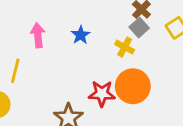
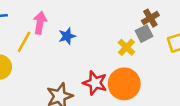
pink arrow: (38, 35) -> (40, 23), moved
blue star: (81, 35) -> (67, 36), moved

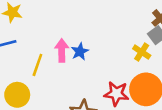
pink arrow: (40, 23) -> (62, 50), moved

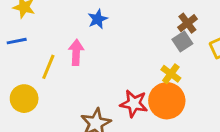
blue star: (80, 52) -> (98, 19), moved
yellow cross: (142, 52) -> (171, 74), moved

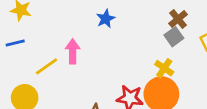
blue star: (98, 19) -> (106, 19), moved
yellow line: (48, 67) -> (47, 66), turned 35

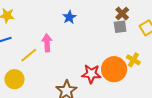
gray square: (174, 37) -> (120, 27), turned 32
yellow cross: (164, 68) -> (133, 60), moved

